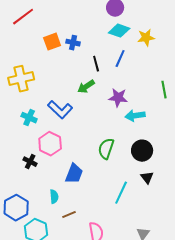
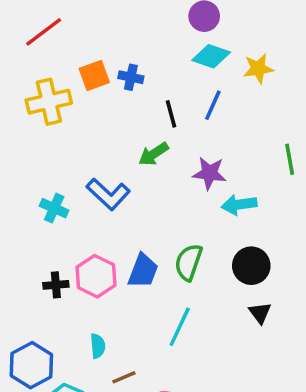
yellow cross: (21, 79) -> (49, 102), moved
pink hexagon: (50, 144) -> (96, 276), moved
black cross: (30, 162) -> (56, 285), turned -32
blue trapezoid: (74, 174) -> (143, 271), moved
cyan line: (121, 193) -> (180, 327), moved

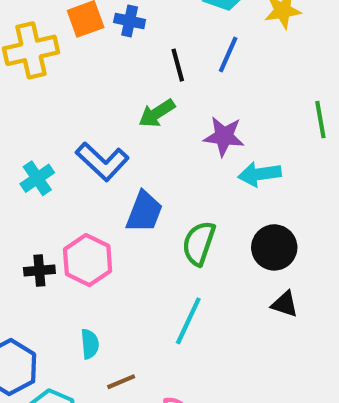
cyan cross: (54, 208) -> (37, 178), turned 32
blue trapezoid: (143, 271) -> (144, 212), moved
black triangle: (260, 313) -> (285, 304), turned -35

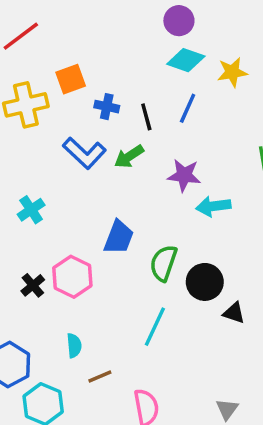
blue cross: (130, 21) -> (107, 107), moved
blue L-shape: (102, 161) -> (84, 153), moved
black circle: (274, 247) -> (205, 282), moved
black cross: (39, 271) -> (33, 285), turned -35

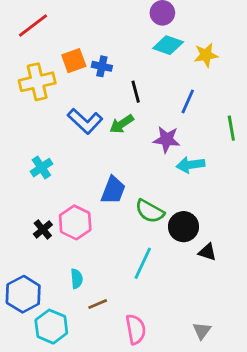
blue cross: (107, 107) -> (102, 66), moved
blue line: (188, 108) -> (188, 101), moved
green semicircle: (163, 263) -> (150, 211), turned -80

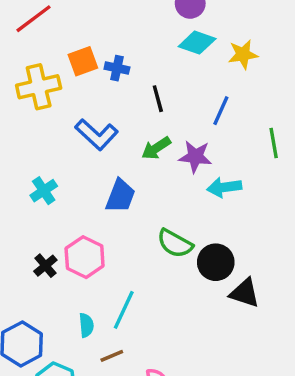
green arrow: (122, 124) -> (156, 148), moved
blue trapezoid: (113, 190) -> (120, 196), moved
black triangle: (207, 252) -> (245, 293), size x1.4
cyan line: (143, 263) -> (124, 310), moved

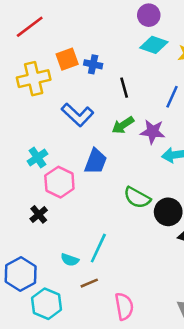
pink hexagon: (85, 257) -> (59, 182), moved
cyan semicircle: (86, 325) -> (70, 260), turned 114

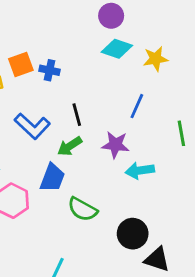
black line: (124, 88) -> (77, 115), moved
green arrow: (123, 125) -> (70, 146), moved
green semicircle: (137, 198) -> (82, 209), moved

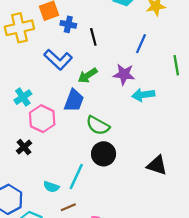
blue cross: (50, 70) -> (68, 24), moved
black line: (77, 115) -> (93, 37), moved
black circle: (133, 234) -> (104, 154), moved

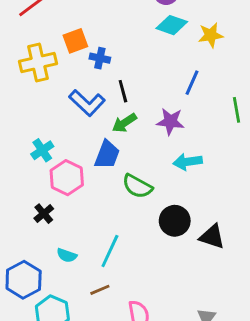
black line: (93, 37) -> (123, 91), moved
cyan arrow: (143, 95) -> (188, 162), moved
black circle: (104, 154) -> (175, 221), moved
cyan semicircle: (51, 187) -> (67, 255), moved

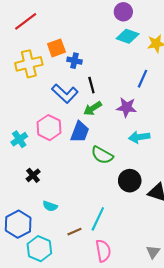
cyan cross: (42, 150) -> (19, 139), moved
pink hexagon: (67, 178) -> (49, 128), moved
cyan line: (110, 251) -> (98, 219), moved

